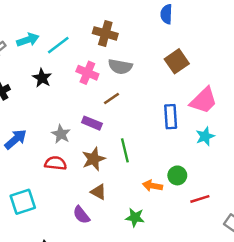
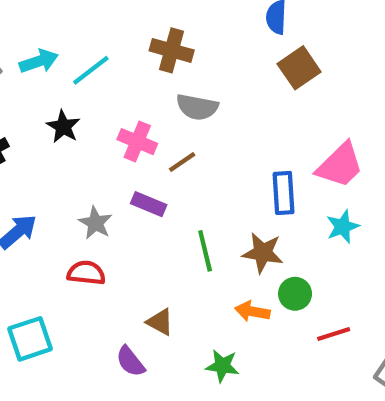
brown square: (177, 61) -> (299, 68), moved
pink cross: (87, 73) -> (137, 142), moved
brown star: (94, 159) -> (263, 253), moved, turned 30

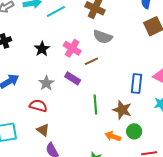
black star: (63, 127) -> (42, 49), moved
brown triangle: (160, 322) -> (43, 130), moved

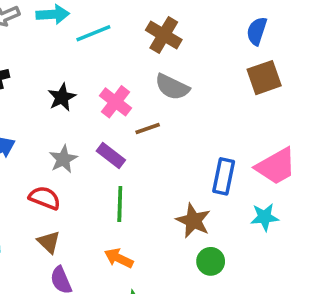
green line: (95, 104) -> (120, 204), moved
orange arrow: (113, 136) -> (119, 258), moved

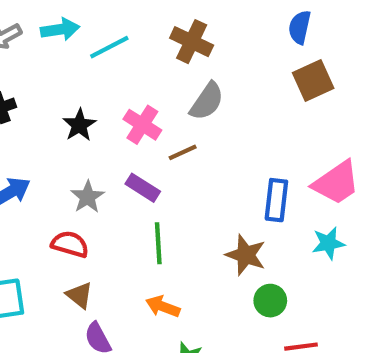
gray semicircle: (172, 87) -> (207, 101), turned -76

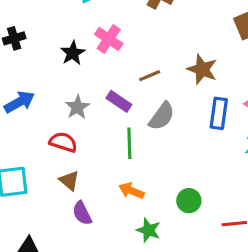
gray semicircle: (207, 101) -> (162, 116), moved
pink cross: (142, 125) -> (109, 39), moved
brown star: (246, 255) -> (202, 69), moved
green circle: (270, 301) -> (189, 201), moved

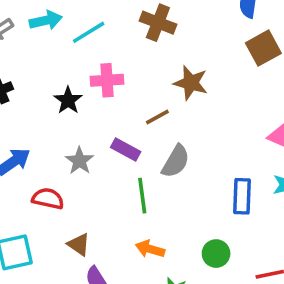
pink cross: (109, 39) -> (107, 80), turned -32
brown star: (202, 69) -> (191, 83), moved
blue rectangle: (219, 113) -> (242, 196), moved
red semicircle: (63, 142) -> (48, 199), moved

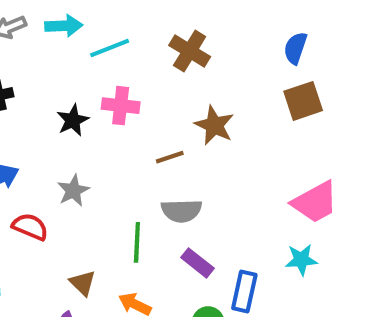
purple rectangle: (126, 150) -> (197, 263), moved
gray semicircle: (176, 161) -> (181, 211), turned 48
blue rectangle: (242, 196) -> (244, 291), moved
brown triangle: (79, 245) -> (83, 283), moved

